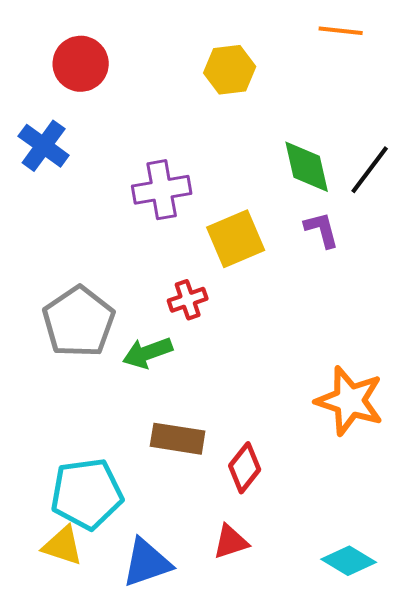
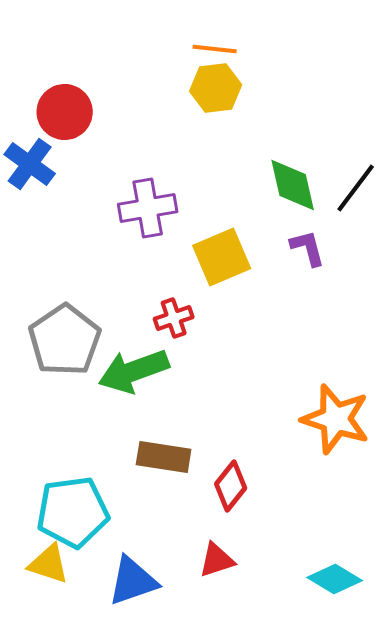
orange line: (341, 31) -> (215, 49), moved
red circle: (81, 64) -> (65, 112), moved
green arrow: (148, 353) -> (134, 371), size x1.4

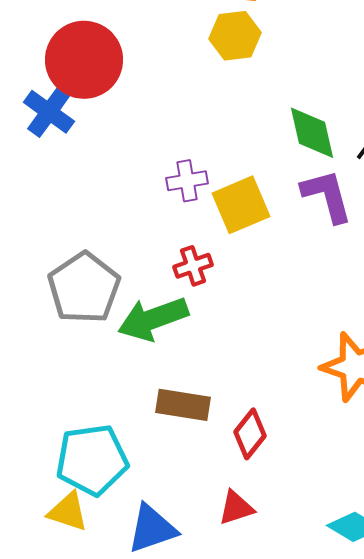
red circle: (65, 112) -> (84, 60), size x1.4
purple cross: (148, 208) -> (187, 181), moved, size x0.7
purple L-shape: (308, 248) -> (327, 196), size x1.5

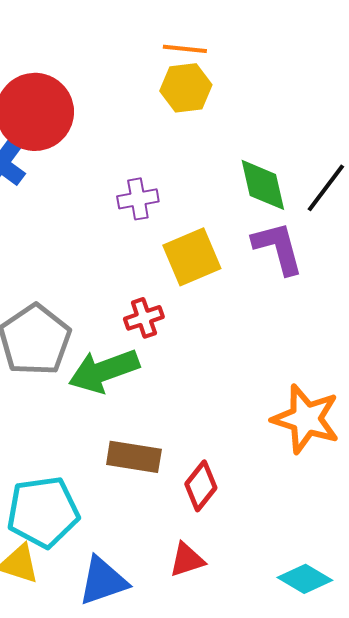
purple cross: (187, 181) -> (138, 199), moved

